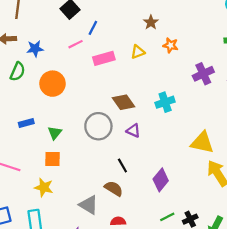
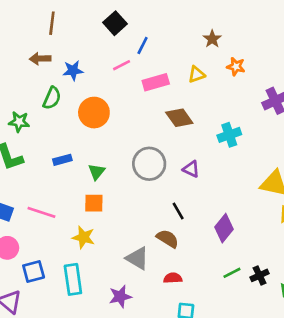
brown diamond: (124, 102) -> (179, 118), moved

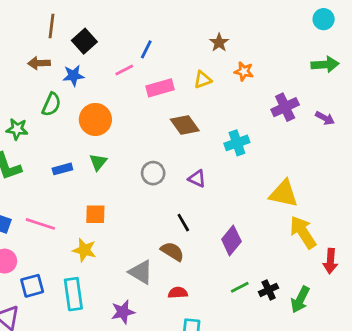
black square: (115, 23) -> (84, 41), moved
gray circle: (149, 164) -> (153, 173), size x0.7
green triangle: (97, 172) -> (98, 162), moved

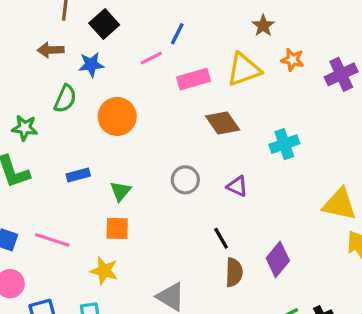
yellow triangle: (203, 80) -> (244, 69), size x1.6
purple cross: (285, 107) -> (341, 74), moved
green triangle: (98, 162) -> (120, 191), moved
brown semicircle: (172, 251) -> (234, 272), moved, turned 60

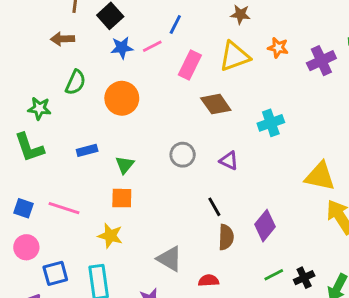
brown star: (263, 26) -> (240, 14), moved, turned -30
blue star: (91, 65) -> (122, 48), moved
pink rectangle: (193, 79) -> (190, 65), turned -48

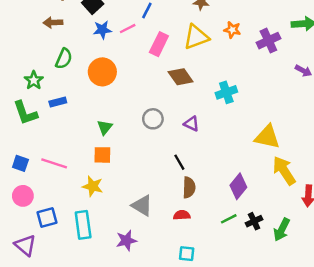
green star: (39, 108) -> (34, 80), turned 30
blue rectangle: (87, 150) -> (58, 102), moved
purple diamond: (265, 226) -> (238, 186), moved
red semicircle: (209, 281) -> (182, 215), moved

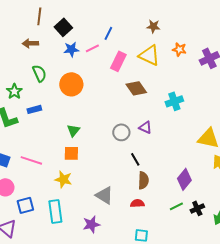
yellow triangle: (196, 37) -> (149, 55), turned 45
green semicircle: (64, 59) -> (39, 73), turned -48
gray circle: (153, 119) -> (121, 132), moved

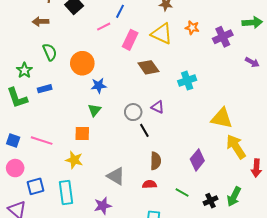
blue star: (71, 49) -> (99, 86), moved
green triangle: (73, 130) -> (95, 110), moved
black line: (135, 159) -> (144, 130), moved
green line: (176, 206) -> (182, 192), moved, turned 56
black cross: (197, 208) -> (211, 201), moved

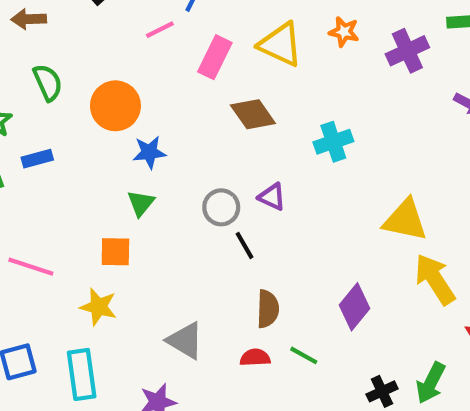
green line: (182, 192) -> (304, 355), moved

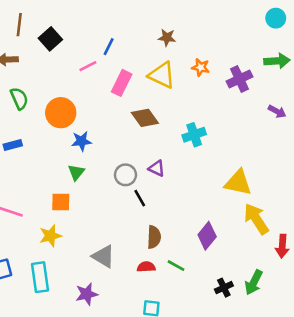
yellow star: (99, 307) -> (50, 236), turned -30

